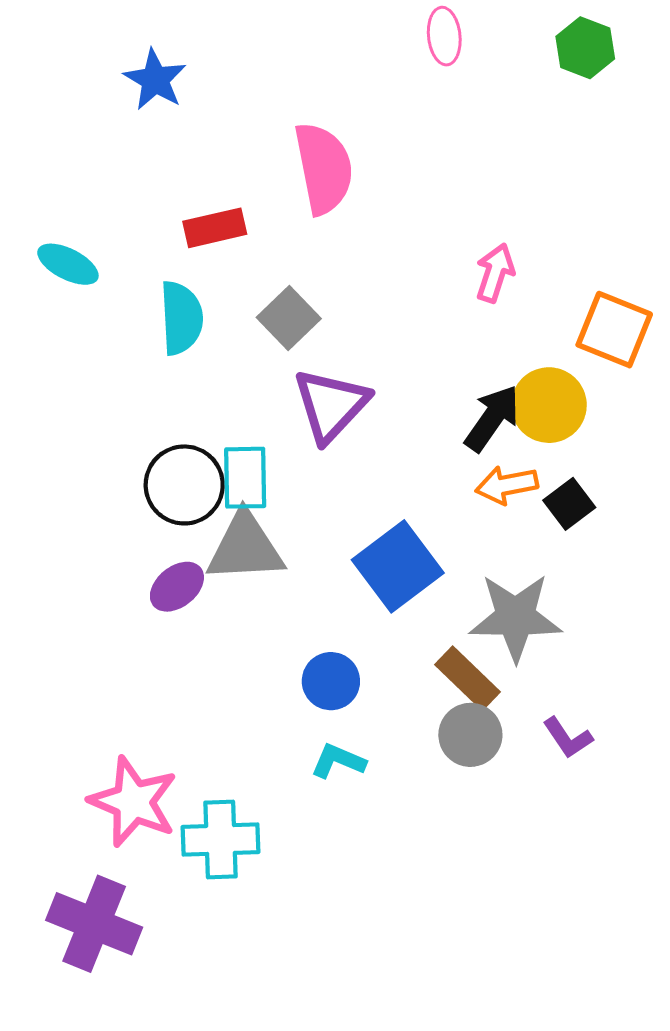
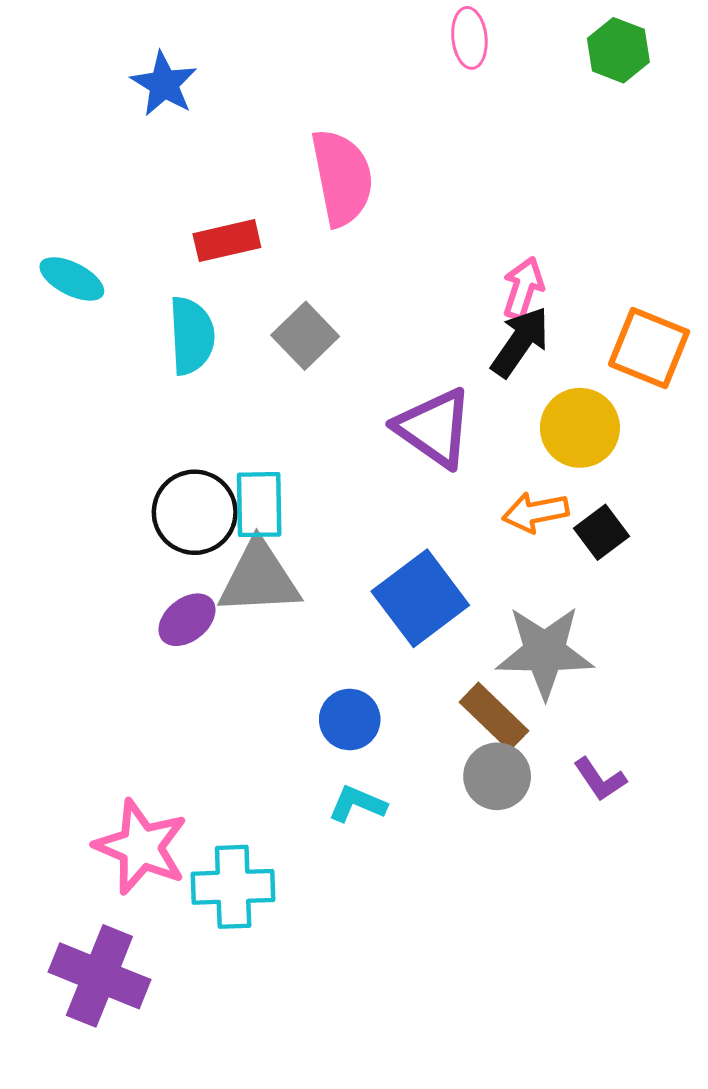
purple triangle: (331, 405) -> (434, 428), moved, turned -38
black arrow: (492, 418) -> (520, 342), moved

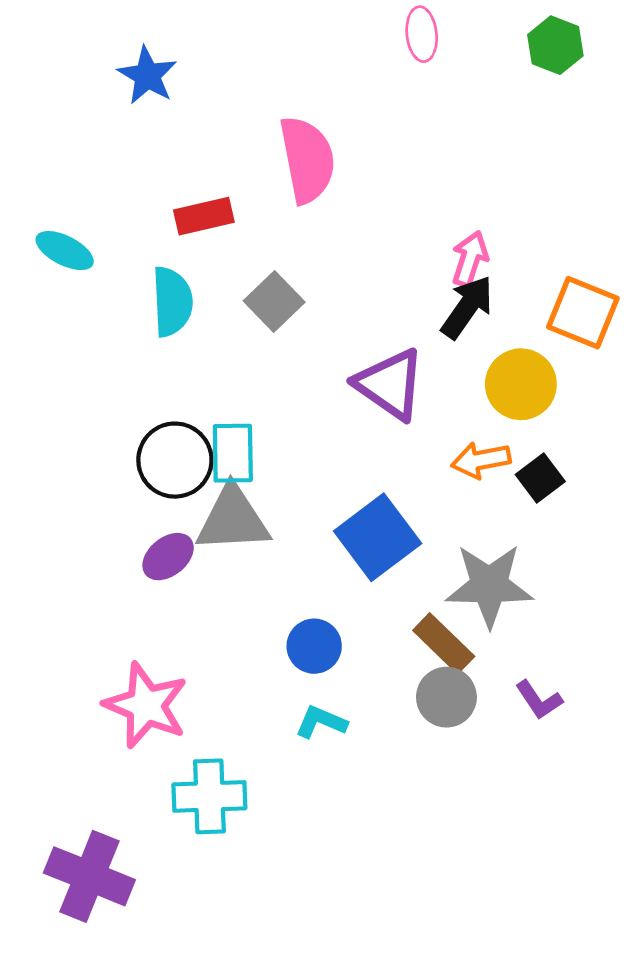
pink star: (141, 847) -> (146, 705), moved

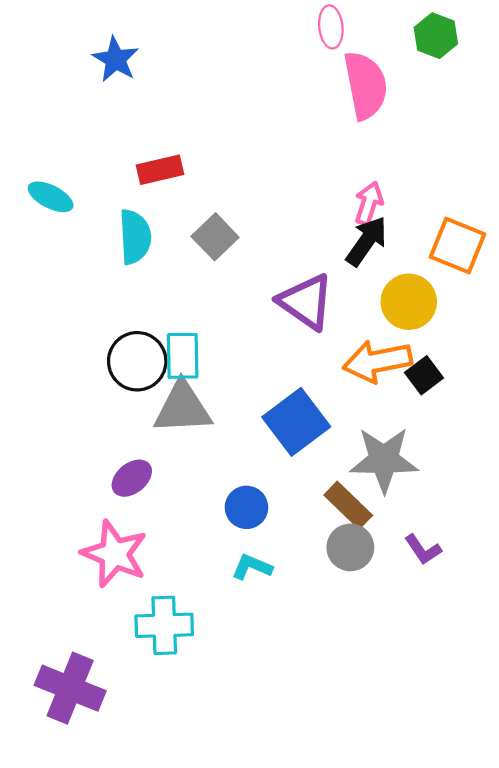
pink semicircle: (307, 160) -> (366, 85), moved
orange arrow: (481, 460) -> (377, 361), size x1.5
purple ellipse: (168, 557) -> (132, 478), moved

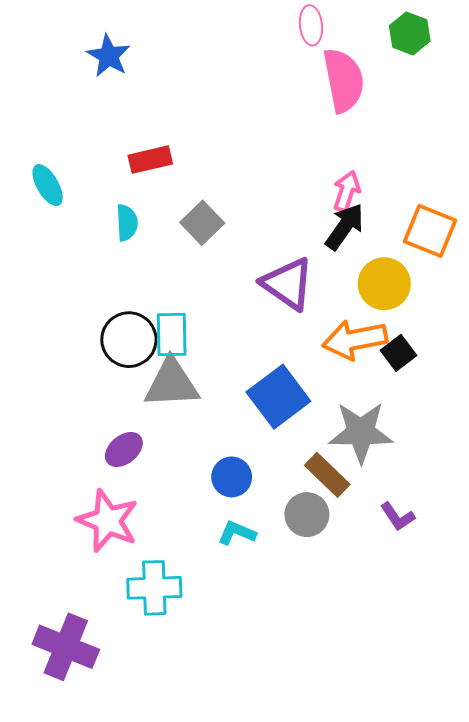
cyan ellipse: (51, 197) -> (48, 185), turned 33
cyan semicircle: (135, 237) -> (127, 223), size x0.7
gray circle: (350, 547) -> (307, 515), moved

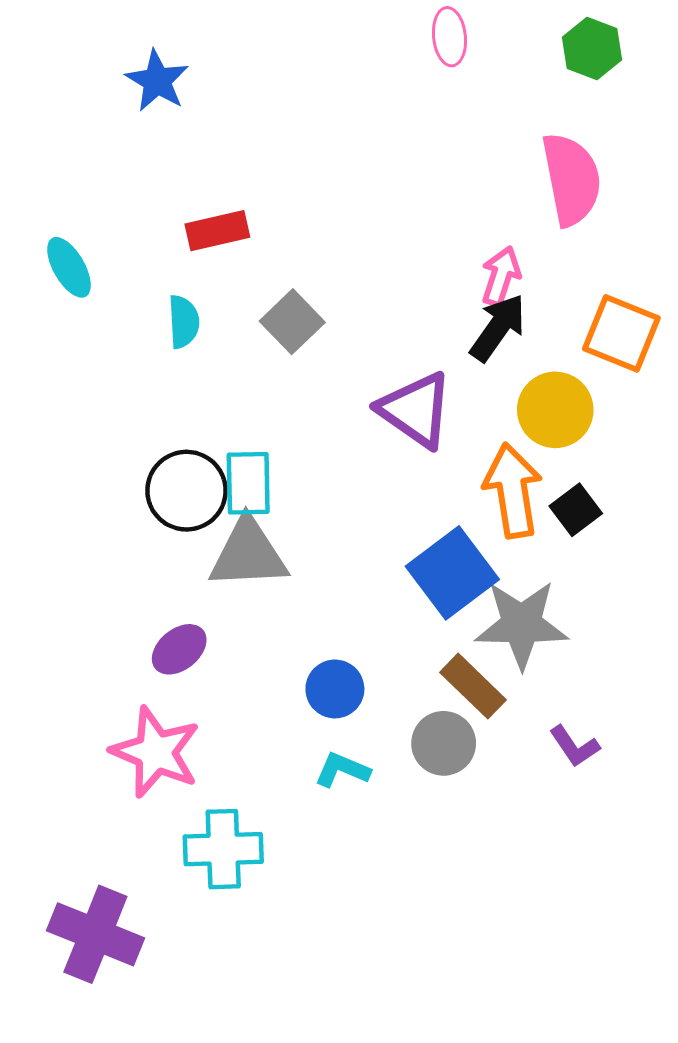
pink semicircle: (344, 80) -> (571, 179), moved
orange arrow: (355, 340) -> (513, 491), turned 92
blue square: (278, 397) -> (452, 573), moved

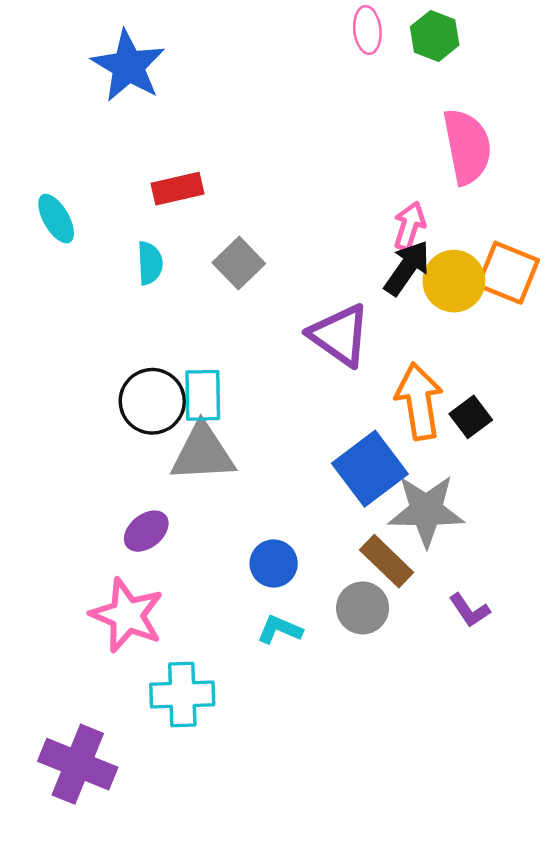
green hexagon: (592, 48) -> (435, 36), moved
blue star: (157, 81) -> (128, 66), size x1.4
yellow circle: (555, 410) -> (454, 281), moved

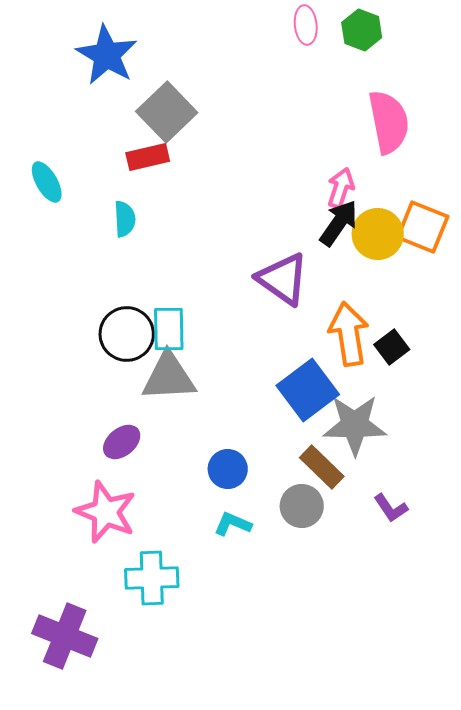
gray square: (239, 263) -> (167, 112), moved, size x1.4

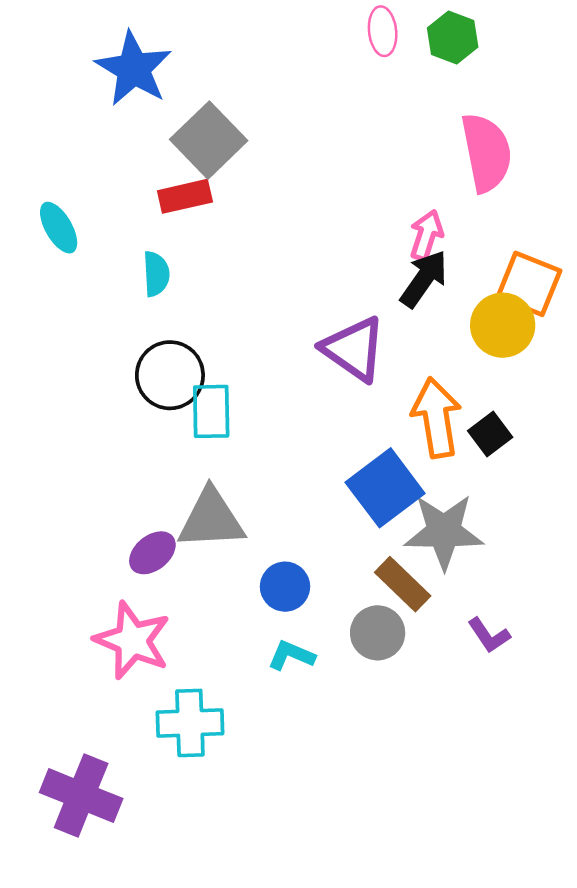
yellow circle: (378, 234) -> (503, 325), moved
black circle: (127, 334) -> (170, 375), moved
gray triangle: (169, 377) -> (211, 519), moved

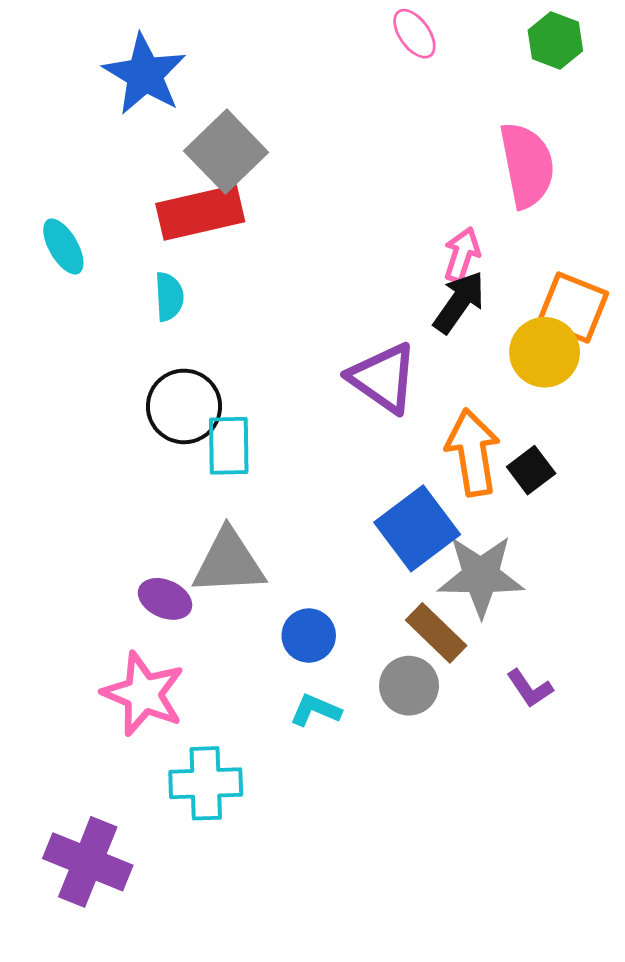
pink ellipse: (383, 31) -> (414, 34), turned -30
green hexagon: (453, 37) -> (555, 40), moved
red rectangle: (185, 196) -> (200, 213), size x1.5
purple ellipse: (152, 553) -> (165, 599), turned 63

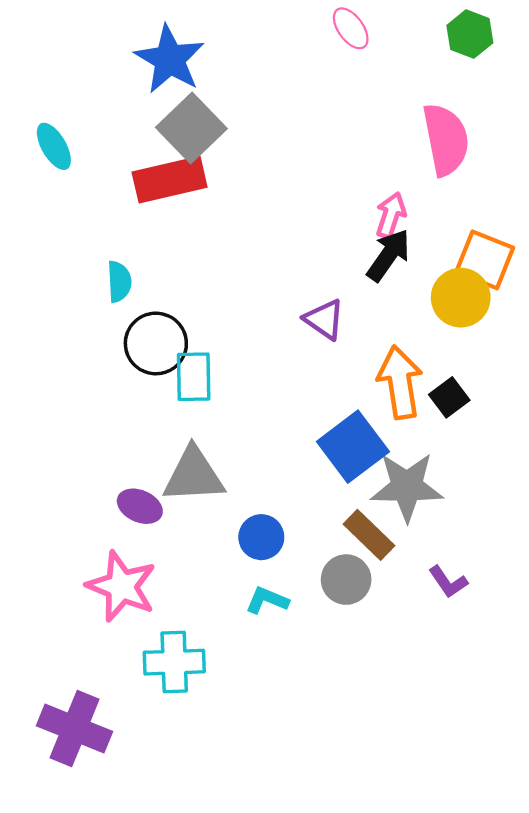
blue star: (145, 74) -> (170, 59), moved
cyan ellipse: (63, 246) -> (54, 146), moved
cyan semicircle: (169, 297) -> (119, 282), moved
purple triangle: (383, 378) -> (324, 319), size x0.7

